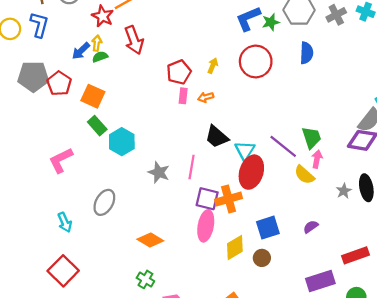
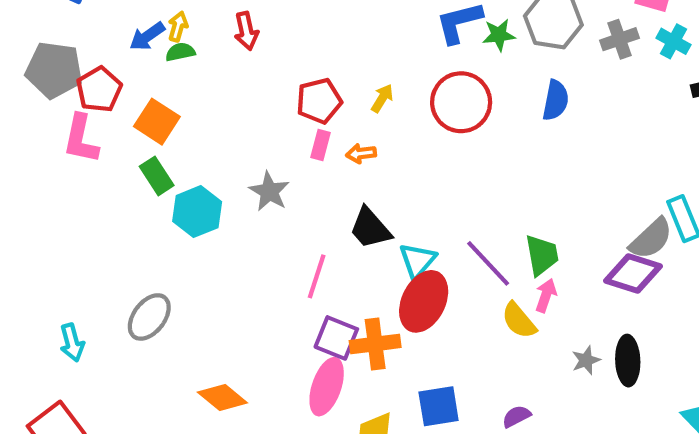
red arrow: (134, 40) -> (246, 31), size x0.7
pink L-shape: (61, 160) -> (81, 139), moved, turned -60
gray star: (159, 172) -> (269, 191), moved

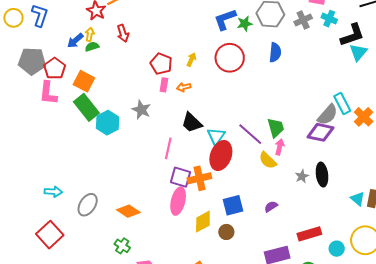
red pentagon: (319, 101) -> (161, 64), turned -30
green rectangle: (157, 176) -> (86, 107), size x1.5
gray ellipse: (149, 317) -> (88, 205), moved
cyan arrow: (72, 343) -> (53, 192), turned -66

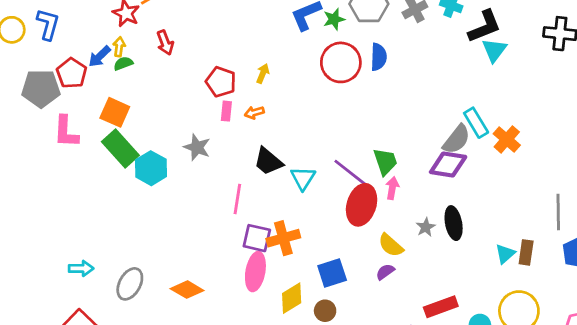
red circle: (230, 58) -> (341, 62), moved
red pentagon: (55, 68) -> (72, 73), moved
red ellipse: (221, 155) -> (362, 205), moved
yellow semicircle: (268, 160) -> (391, 245), moved
cyan triangle: (358, 199) -> (505, 254), turned 42

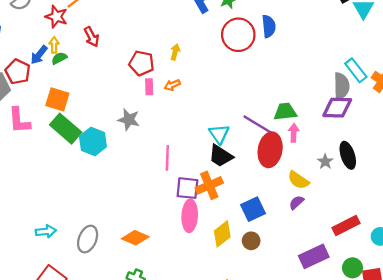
gray semicircle: (457, 139) -> (341, 86), turned -32
black trapezoid: (268, 161) -> (221, 156), moved
green trapezoid: (385, 162) -> (285, 112), turned -70

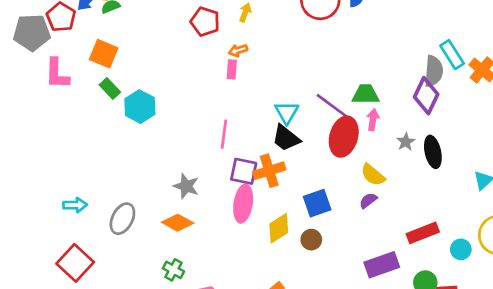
pink rectangle: (149, 87) -> (232, 69), moved
purple diamond: (337, 108) -> (426, 96), turned -72
gray star: (129, 120) -> (186, 186), moved
green rectangle: (66, 129) -> (110, 88), size x0.6
gray star: (325, 162) -> (406, 142), moved

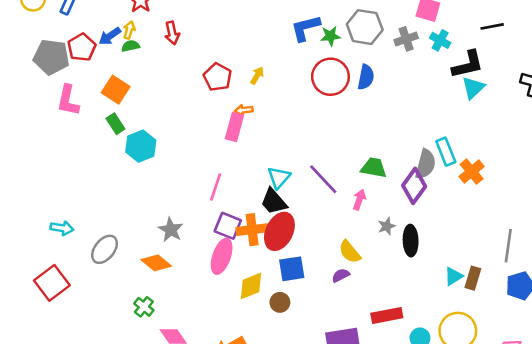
pink rectangle: (232, 69) -> (234, 127), size x1.5
green trapezoid: (366, 94) -> (374, 168), moved
red ellipse: (344, 137) -> (279, 231), moved

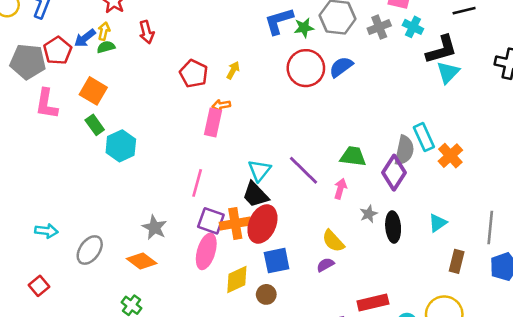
blue semicircle: (366, 77) -> (341, 67), turned -135
cyan triangle: (453, 276) -> (438, 223), moved
red square: (52, 283) -> (39, 286), size x0.6

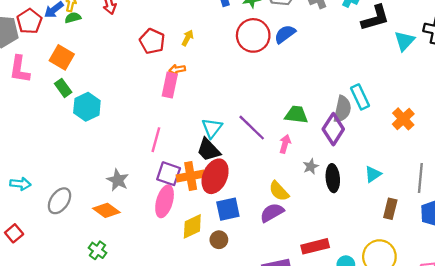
cyan triangle: (448, 72) -> (404, 41), moved
orange cross: (450, 156) -> (403, 119), moved
purple semicircle: (325, 265) -> (272, 213), size x1.5

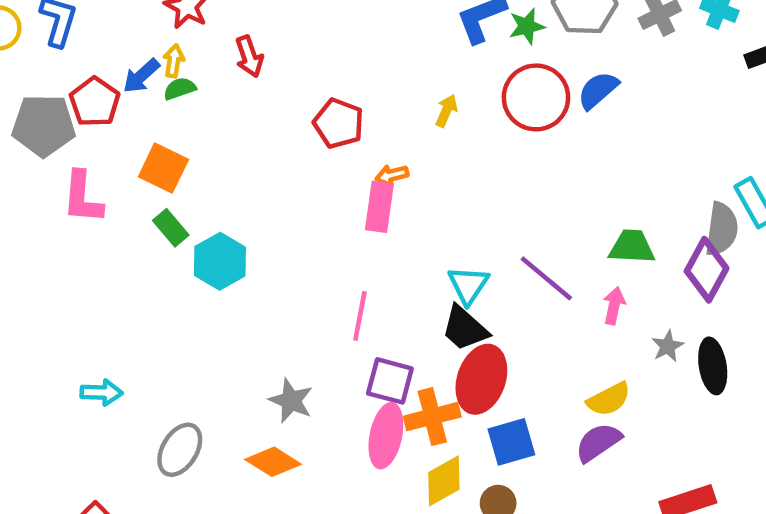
yellow arrow: (188, 38) -> (446, 111), moved
orange cross: (191, 176) -> (432, 417), moved
cyan arrow: (20, 184) -> (102, 392), moved
yellow semicircle: (279, 191) -> (609, 399), turned -70

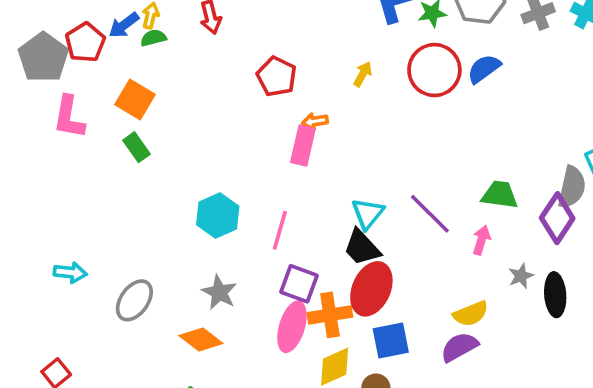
gray pentagon: (44, 125) -> (43, 57), turned 30
cyan hexagon: (220, 261) -> (218, 215), moved
gray ellipse: (180, 450) -> (134, 300), moved

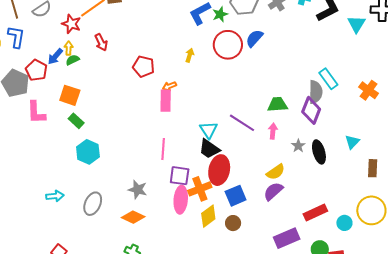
cyan hexagon: (218, 215) -> (88, 152), moved

